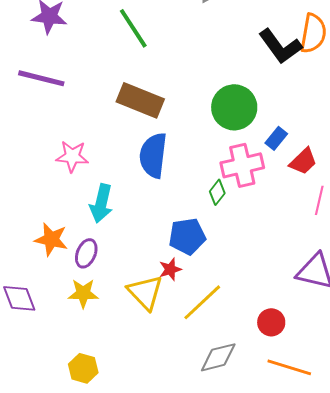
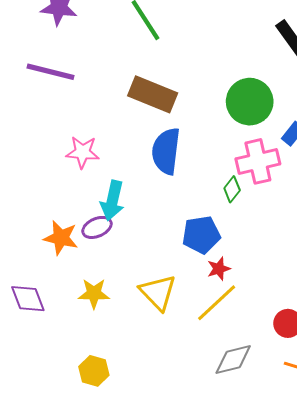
purple ellipse: (86, 253) -> (97, 227), moved, turned 44
red star: (170, 269) -> (219, 269), moved

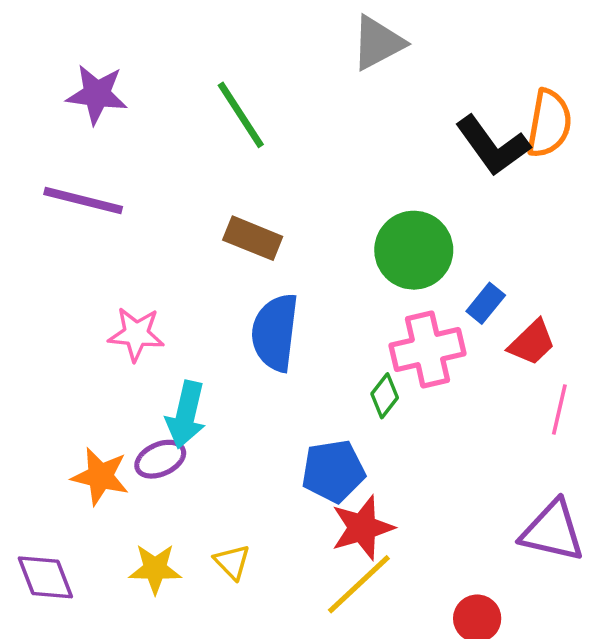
brown rectangle: (153, 94) -> (253, 238), size x0.7
red star: (219, 269) -> (362, 528), size x1.6
yellow triangle: (158, 292) -> (232, 562), moved, size x0.6

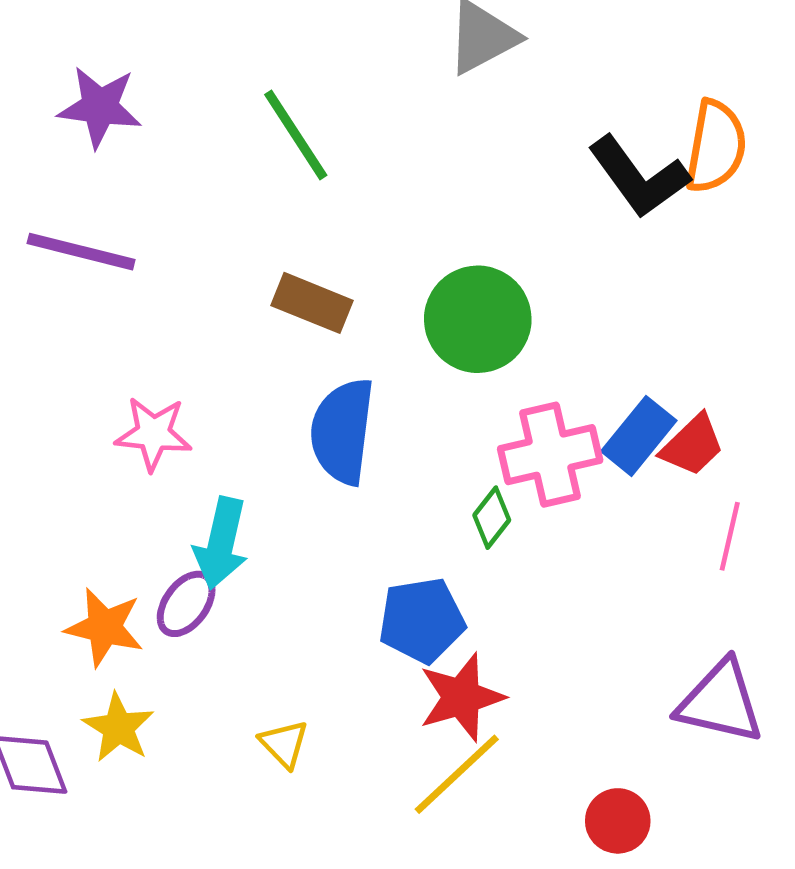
green circle: (414, 250) -> (478, 319), moved
blue rectangle: (486, 303) -> (639, 436), moved, size x1.4
purple ellipse: (160, 459) -> (186, 604), turned -30
yellow star: (155, 569) -> (118, 728), moved, turned 30

